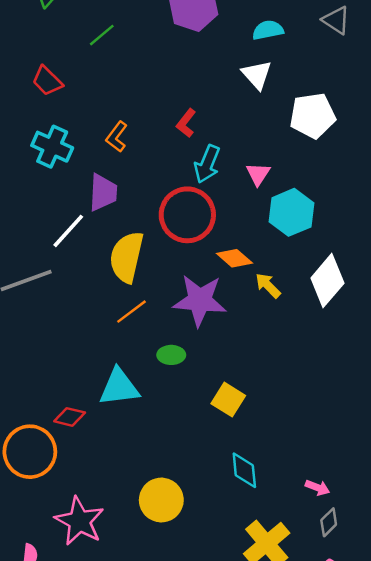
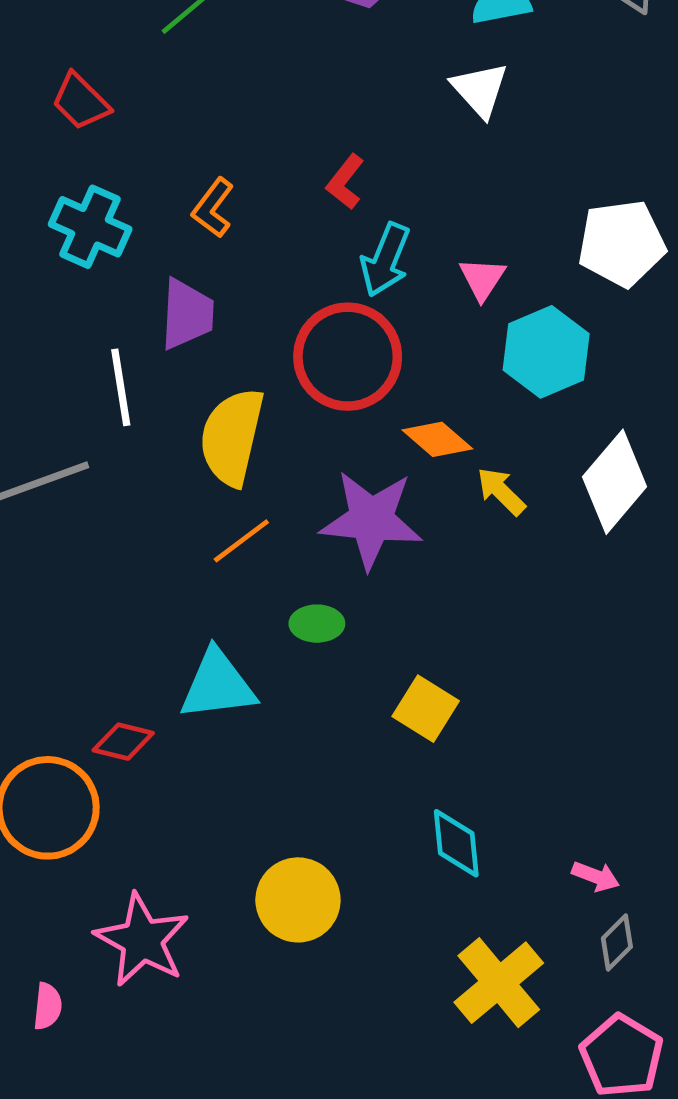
white pentagon: (313, 116) -> (622, 243), moved
white line: (68, 231) -> (121, 387), turned -51

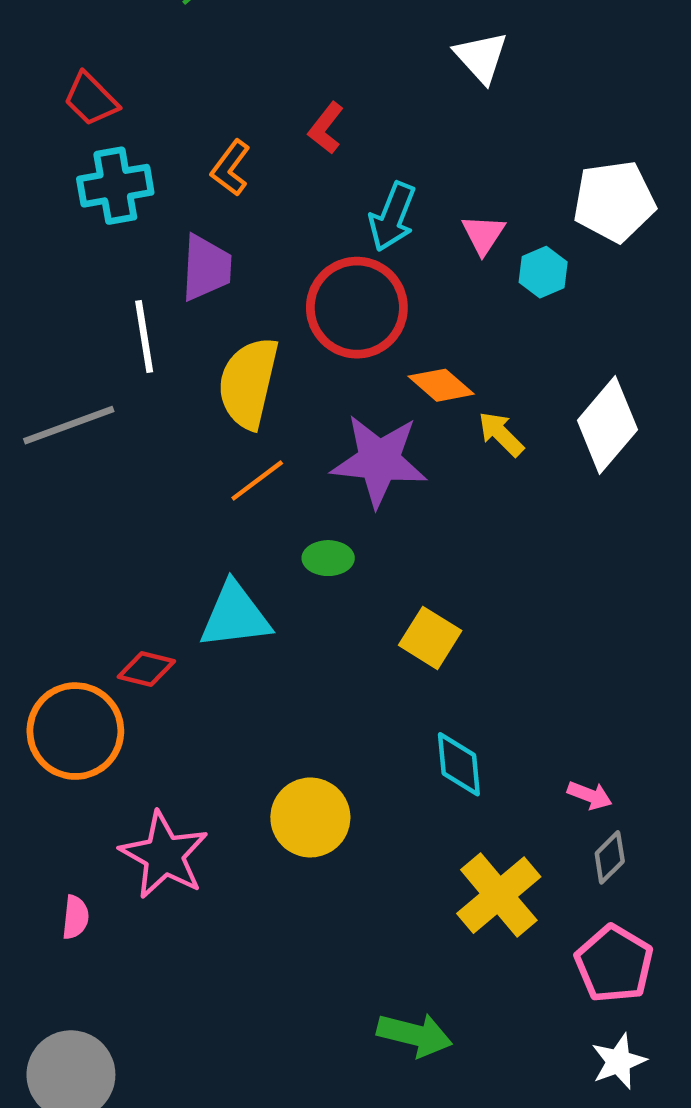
red trapezoid: (81, 101) -> (91, 99), moved
red L-shape: (345, 182) -> (326, 128), moved
cyan cross: (90, 227) -> (115, 186), turned -34
cyan hexagon: (546, 352) -> (543, 272), moved, size x0.6

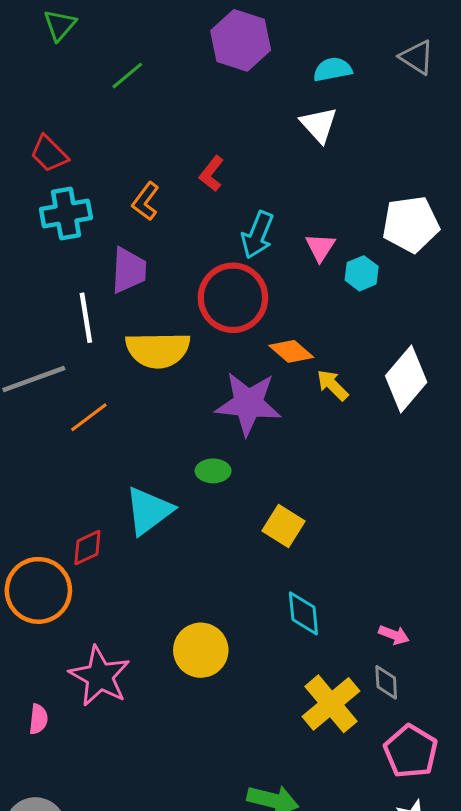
yellow semicircle: (248, 383) -> (158, 350), turned -104
orange line: (257, 481) -> (89, 417), moved
cyan triangle: (235, 616) -> (149, 511), turned -30
red diamond: (146, 669) -> (87, 548), turned -39
gray diamond: (610, 857) -> (386, 682), moved, turned -48

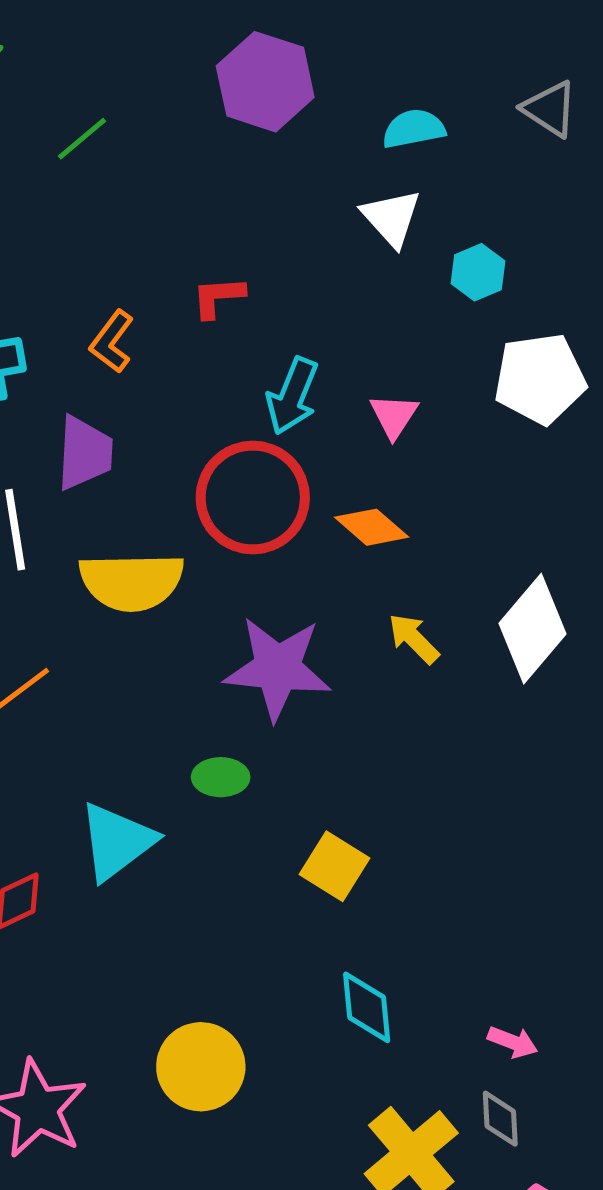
red L-shape: (212, 174) -> (218, 297), turned 48
cyan hexagon: (362, 273) -> (478, 272), moved
orange diamond: (291, 351) -> (372, 527), moved

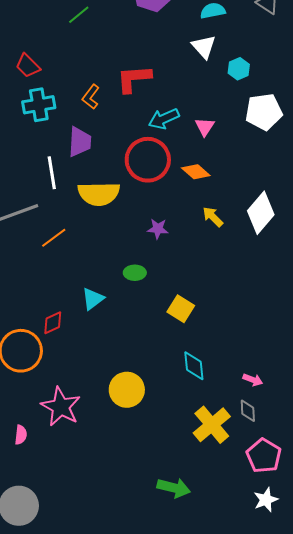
red L-shape: (218, 297) -> (134, 79), size x1.6
cyan arrow: (292, 396) -> (164, 119), turned 44
purple star: (278, 668) -> (158, 229), size x0.5
cyan triangle: (117, 842) -> (93, 299), size x0.7

